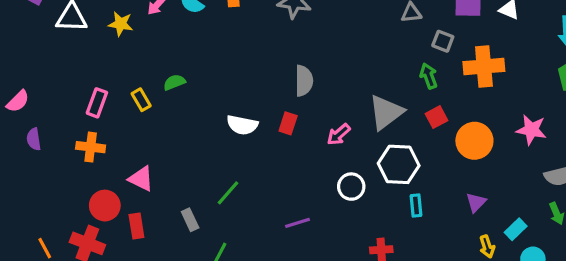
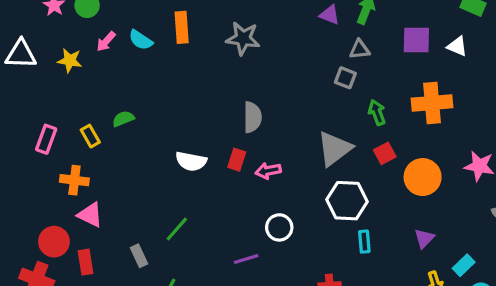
gray square: (443, 41) -> (345, 78), moved
pink arrow: (339, 134) -> (268, 171), moved, turned 30
orange cross: (91, 147) -> (74, 180), moved
white circle: (351, 187) -> (279, 227), moved

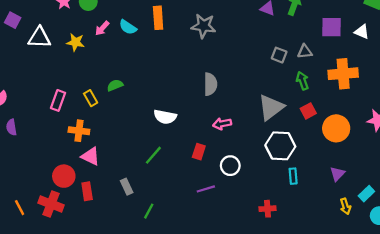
gray triangle: (360, 49) -> (305, 52), moved
red rectangle: (237, 160) -> (199, 152), moved
green line: (177, 229) -> (153, 155), moved

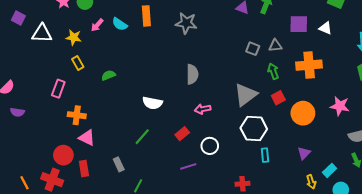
yellow rectangle: (91, 98) -> (78, 63), moved
purple semicircle: (11, 127) -> (17, 112), turned -72
red rectangle: (199, 152) -> (182, 134), turned 32

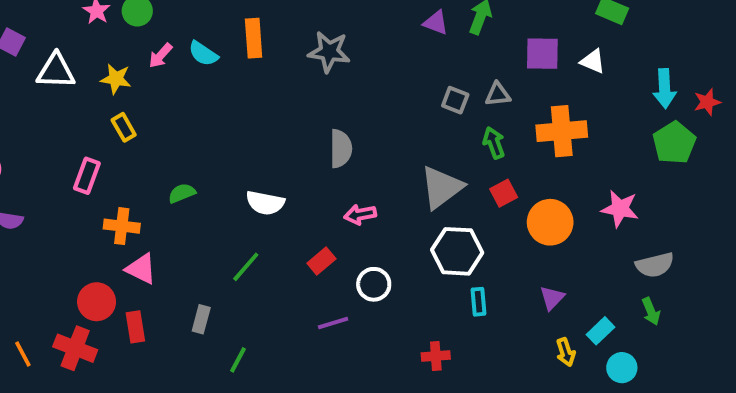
green semicircle: (108, 75) -> (182, 193), moved
gray rectangle: (119, 164) -> (201, 319), turned 40

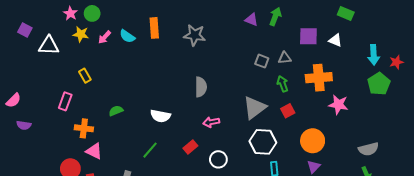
yellow star: (116, 79) -> (81, 34), moved
pink star: (620, 209) -> (338, 105), moved
orange circle: (550, 222) -> (313, 141), moved

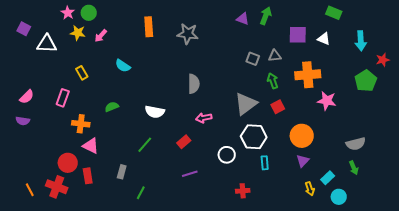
cyan semicircle: (127, 36) -> (123, 66), moved
cyan arrow: (374, 55) -> (361, 41), moved
pink semicircle: (13, 100) -> (27, 97), moved
white circle: (218, 159) -> (227, 155), moved

